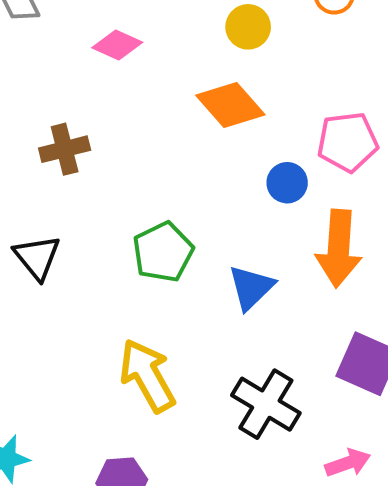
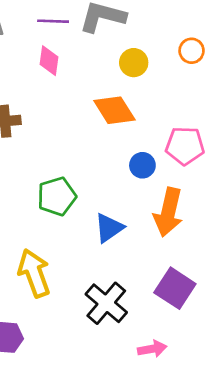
pink diamond: (117, 45) -> (49, 61), turned 64

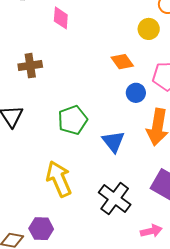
yellow circle: (134, 63) -> (149, 29), moved
orange diamond: (114, 110) -> (122, 62), moved, size x0.7
blue triangle: (109, 228) -> (113, 142), turned -30

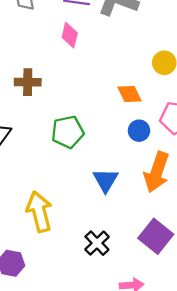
green pentagon: (73, 120) -> (68, 132), moved
black cross: (115, 199) -> (97, 243), size x0.7

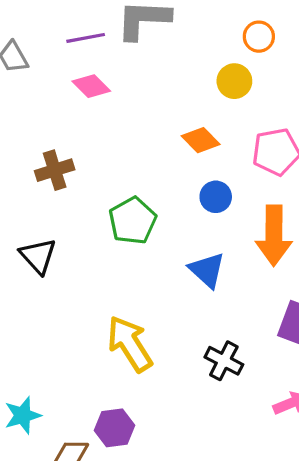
pink diamond: (70, 35) -> (91, 86), turned -40
blue circle: (139, 131) -> (216, 197), moved

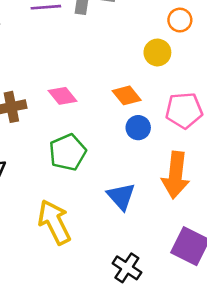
pink diamond: (91, 86) -> (62, 96), moved
blue circle: (216, 197) -> (138, 128), moved
yellow arrow: (130, 344) -> (54, 222), moved

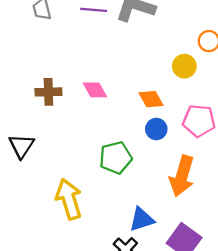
green pentagon: (68, 152) -> (116, 158), moved
blue triangle: (121, 196) -> (142, 219), moved, turned 44

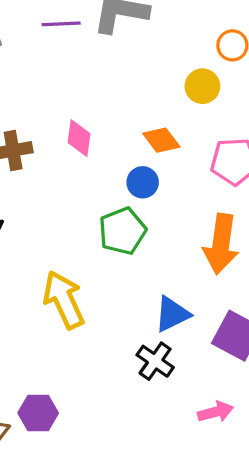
pink diamond: (95, 90) -> (79, 138), turned 45
blue circle: (156, 129) -> (143, 182), moved

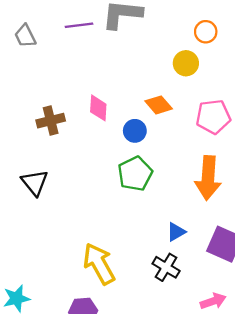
blue circle: (143, 182) -> (135, 131), moved
yellow arrow: (64, 300) -> (99, 264), moved
blue triangle: (172, 314) -> (176, 232), size x0.7

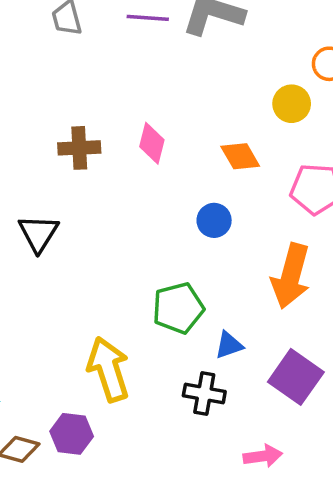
blue circle: (135, 131) -> (214, 220), moved
green pentagon: (135, 174) -> (178, 308), moved
black cross: (166, 267) -> (204, 394), turned -32

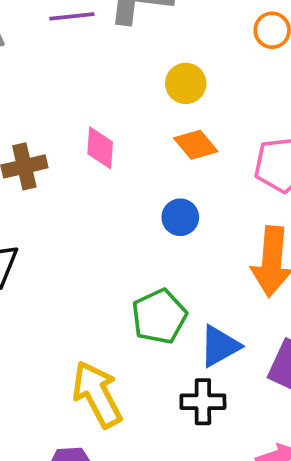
yellow circle: (292, 104) -> (186, 83), moved
blue triangle: (229, 345) -> (220, 346), size x1.4

